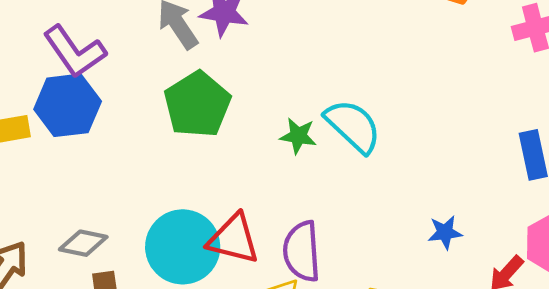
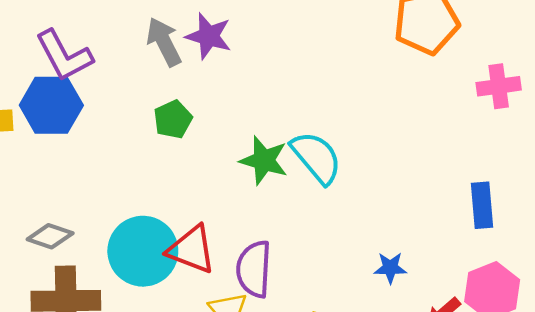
green pentagon: (197, 104) -> (173, 119), size x0.6
green star: (298, 136) -> (264, 160), size x1.4

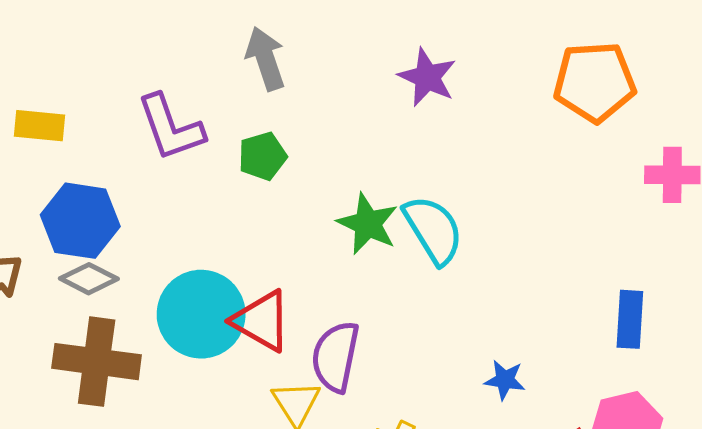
purple star: (209, 36) -> (427, 77), moved
purple L-shape: (64, 56) -> (171, 128), moved
blue hexagon: (51, 105) -> (80, 221), moved

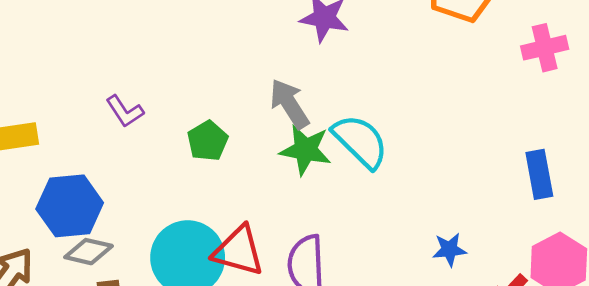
gray arrow: (266, 59) -> (289, 104), moved
purple L-shape: (171, 128) -> (125, 111), size x0.6
green pentagon: (262, 156) -> (208, 141), moved

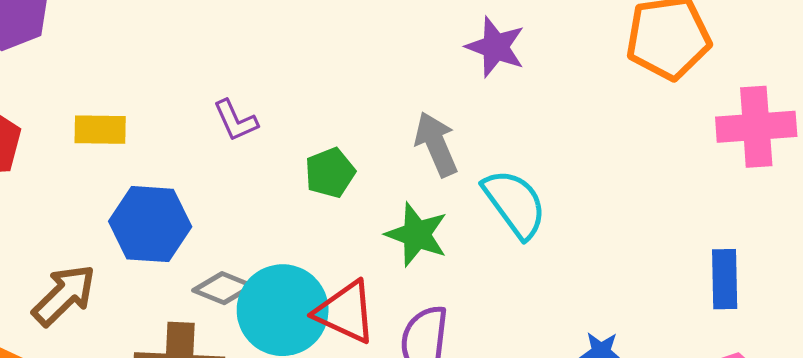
pink cross: (545, 48) -> (756, 127), size x1.4
green star: (305, 150) -> (417, 235), moved
gray diamond: (89, 252) -> (223, 288), moved

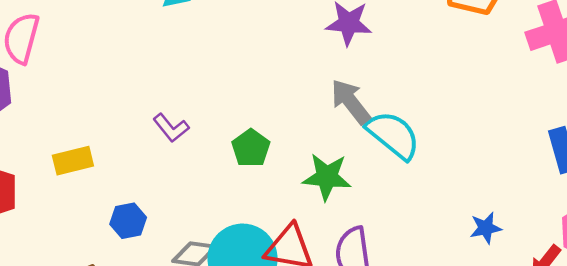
gray arrow: (436, 144) -> (351, 102), moved
blue hexagon: (150, 224) -> (128, 221), size x0.6

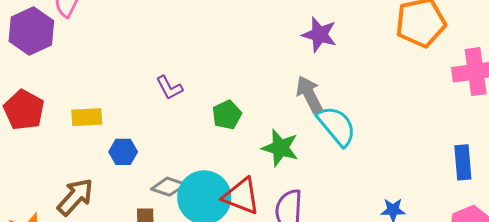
yellow rectangle: (73, 161) -> (87, 117), moved

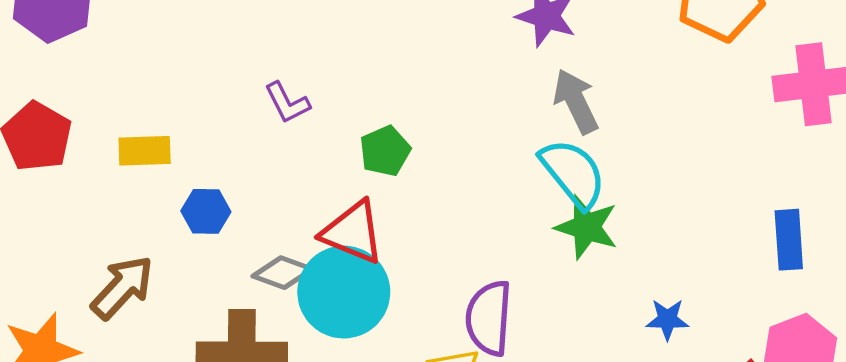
gray arrow: (309, 94) -> (576, 101), moved
green star: (280, 148) -> (587, 227), moved
red triangle: (241, 196) -> (353, 232), moved

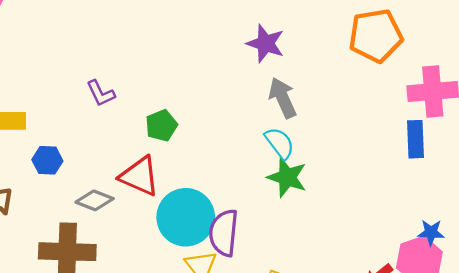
cyan semicircle: (573, 173) -> (280, 143), size x0.7
blue rectangle: (789, 240) -> (415, 139), moved
cyan circle: (344, 292) -> (186, 217), moved
blue star: (667, 319) -> (431, 232), moved

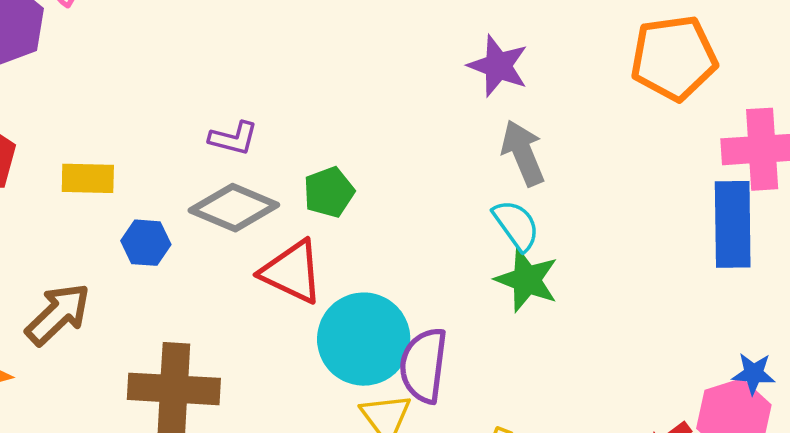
purple L-shape: (101, 93) -> (233, 138), turned -52
blue rectangle: (415, 139) -> (733, 224), size x1.4
gray diamond: (95, 200) -> (234, 208), moved, size x1.4

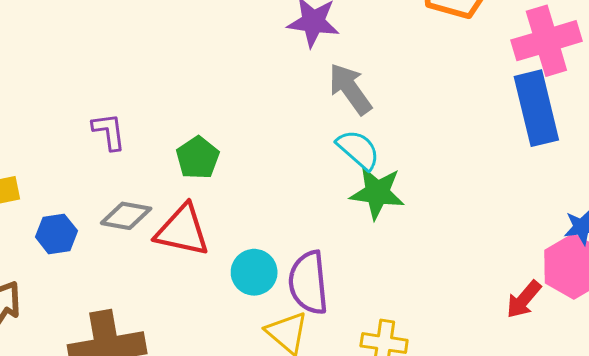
purple L-shape: (233, 138) -> (109, 131), turned -99
gray diamond: (234, 208) -> (126, 216), moved, size x0.7
cyan circle: (364, 339) -> (254, 272), size x0.6

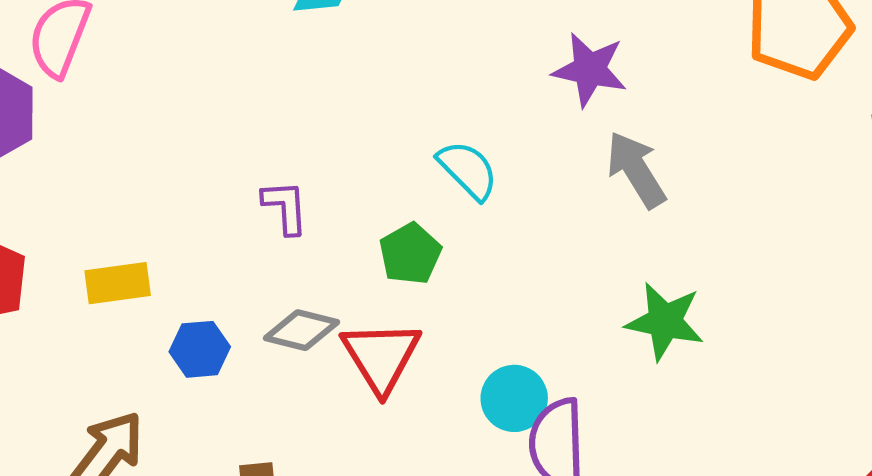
cyan semicircle: (358, 150) -> (468, 170), moved
red triangle: (182, 230) -> (381, 357), turned 42
cyan circle: (254, 272) -> (514, 398), moved

